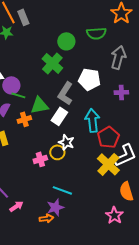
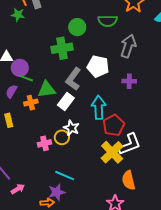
green cross: (52, 63) -> (62, 48), turned 35

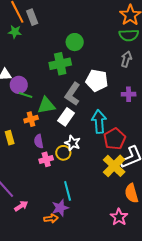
green semicircle: (108, 21) -> (129, 35), moved
gray arrow: (128, 46) -> (126, 59), size x0.7
purple semicircle: (11, 91) -> (39, 141), moved, turned -40
cyan line: (65, 176) -> (68, 191), turned 54

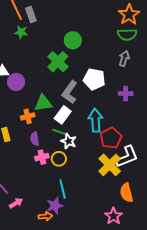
green star: (15, 32) -> (21, 32), moved
green cross: (60, 64) -> (58, 62), turned -35
green line: (26, 95) -> (59, 132), moved
yellow circle: (63, 153) -> (59, 159), moved

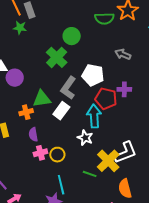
green semicircle: (127, 35) -> (104, 18), moved
gray arrow: (124, 58) -> (123, 54), turned -84
green line: (59, 132) -> (90, 174), moved
red pentagon: (111, 138) -> (106, 99), moved, turned -30
white star: (69, 141) -> (85, 138), moved

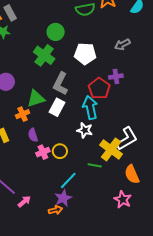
gray arrow: (123, 54) -> (122, 45), moved, turned -42
white pentagon: (93, 75) -> (85, 54), moved
red pentagon: (106, 99) -> (99, 88), turned 30
cyan line: (61, 185) -> (68, 180), turned 66

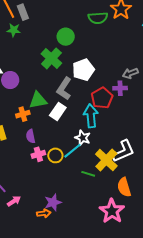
gray arrow: (122, 45) -> (130, 73), moved
white pentagon: (85, 54) -> (83, 70), moved, turned -30
cyan line: (68, 180) -> (72, 151), moved
pink star: (123, 199) -> (112, 211), size x1.4

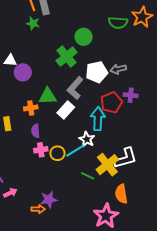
gray arrow: (130, 73) -> (118, 69), moved

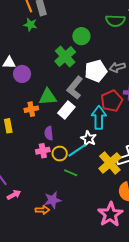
purple semicircle: (35, 131) -> (49, 133), moved
green line: (88, 176) -> (71, 173), moved

